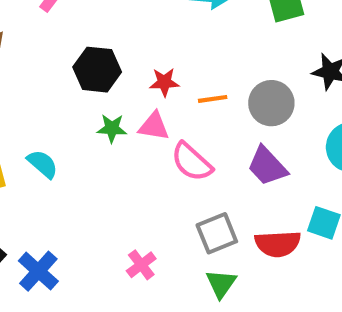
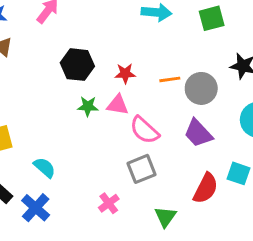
orange line: (213, 99) -> (170, 79), moved
cyan semicircle: (43, 164) -> (45, 167), moved
gray square: (217, 233) -> (142, 169), moved
red semicircle: (278, 244) -> (206, 188), turned -60

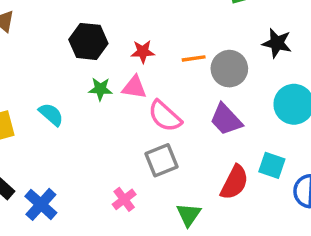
cyan semicircle: (45, 167) -> (51, 114), moved

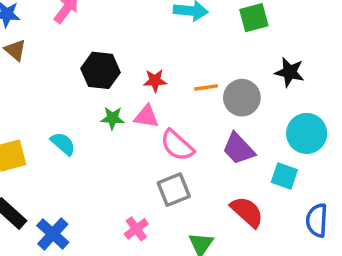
cyan square: (272, 165) -> (284, 176), moved
red semicircle: (234, 182) -> (247, 212), turned -75

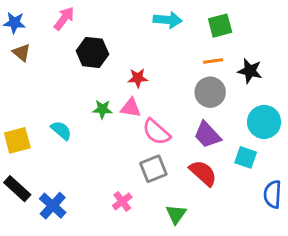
black hexagon: (100, 70) -> (92, 52), moved
orange line: (206, 87) -> (213, 61), moved
red semicircle: (247, 212) -> (203, 173), moved

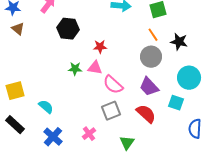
orange line: (213, 61) -> (153, 35), turned 64
cyan semicircle: (61, 130) -> (46, 107), moved
blue cross: (53, 206) -> (53, 137), moved

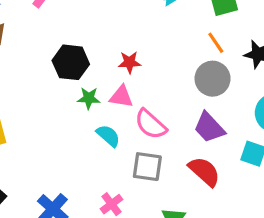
black hexagon: (68, 29) -> (71, 62), moved
cyan semicircle: (46, 107) -> (108, 136), moved
gray square: (111, 111) -> (147, 167), turned 30

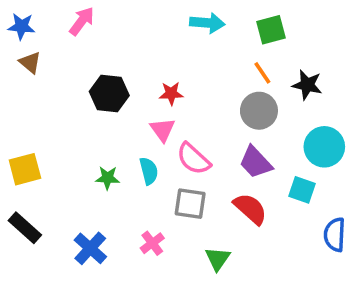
pink triangle: (121, 97) -> (163, 130), turned 45
green star: (89, 98) -> (108, 178), moved
cyan semicircle: (108, 136) -> (149, 171), turned 35

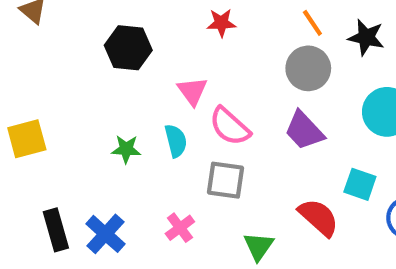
red star: (171, 93) -> (221, 23), moved
cyan square: (302, 190) -> (360, 184), moved
red semicircle: (250, 209) -> (319, 217), moved
black rectangle: (25, 228) -> (56, 230), moved, turned 32

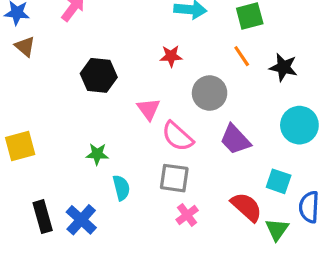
gray circle: (308, 68) -> (210, 93), moved
cyan semicircle: (176, 141) -> (121, 188), moved
pink cross: (180, 228) -> (187, 215), moved
green triangle: (259, 246) -> (277, 229), moved

